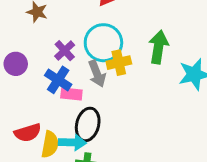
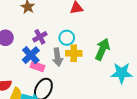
cyan circle: (103, 43) -> (67, 38), size x0.6

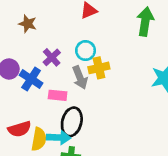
green arrow: (102, 49) -> (145, 22), moved
blue cross: (31, 55) -> (31, 79), moved

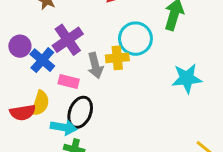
cyan circle: (86, 51) -> (135, 39), moved, size x1.5
purple cross: (52, 57) -> (68, 40), size x1.5
yellow semicircle: (39, 139) -> (40, 103), moved

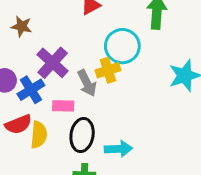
blue cross: (42, 60) -> (31, 90), turned 30
red semicircle: (23, 112) -> (18, 124), moved
cyan arrow: (64, 127) -> (118, 149), moved

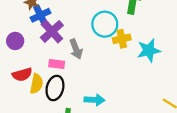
yellow cross: (108, 70) -> (122, 39), moved
blue cross: (31, 90) -> (41, 15), moved
black ellipse: (82, 135) -> (55, 88), moved

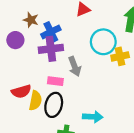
blue cross: (41, 15) -> (51, 32), moved
purple cross: (52, 31) -> (51, 49), turned 35
purple circle: (15, 41) -> (15, 40), moved

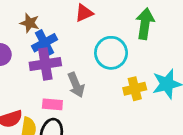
brown star: (31, 20) -> (30, 23), moved
yellow cross: (120, 56) -> (135, 89), moved

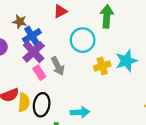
purple cross: (45, 64) -> (34, 52), turned -30
pink rectangle: (52, 104) -> (39, 73), moved, turned 56

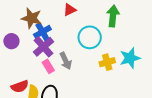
brown star: (20, 22) -> (31, 18), size x1.5

